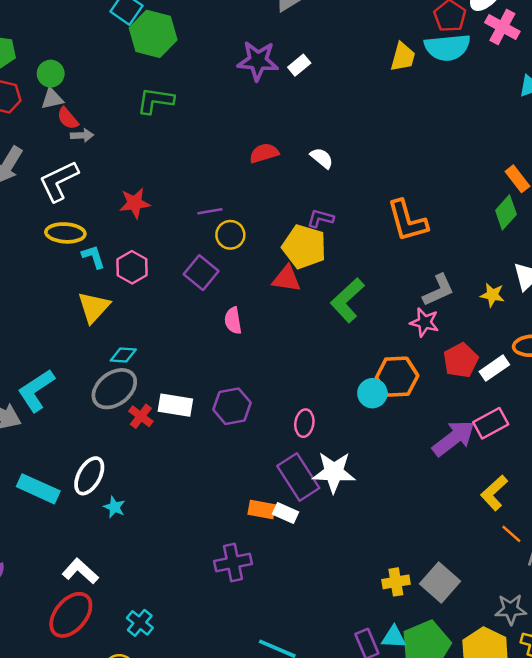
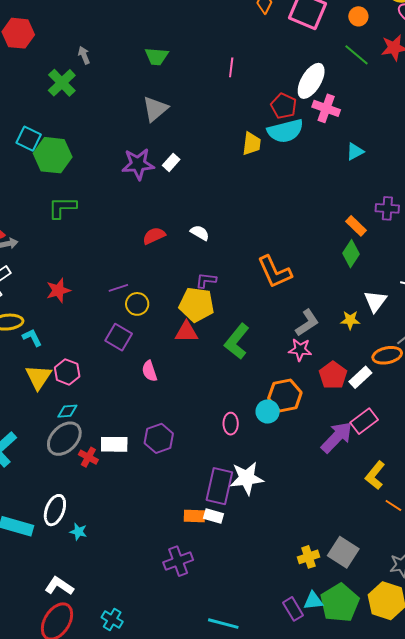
pink hexagon: (132, 267) -> (67, 372), moved
pink ellipse: (304, 423) -> (231, 424), moved
purple rectangle: (298, 477) -> (219, 486), turned 54

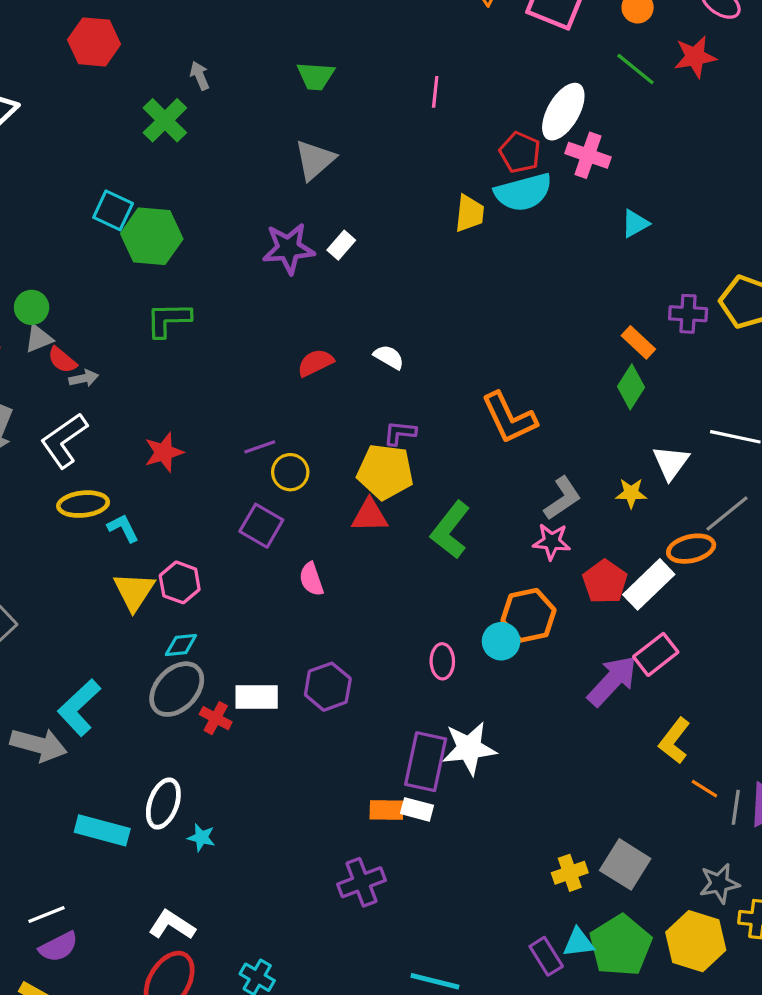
white rectangle: (360, 377) -> (649, 584), size x1.4

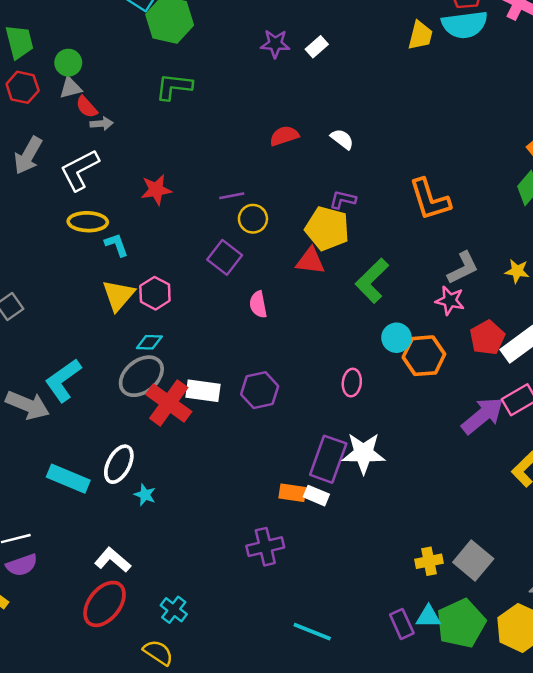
purple star: (289, 248) -> (275, 44), size x0.7
cyan circle: (501, 641) -> (396, 338), moved
red cross: (216, 718) -> (169, 403), size x1.8

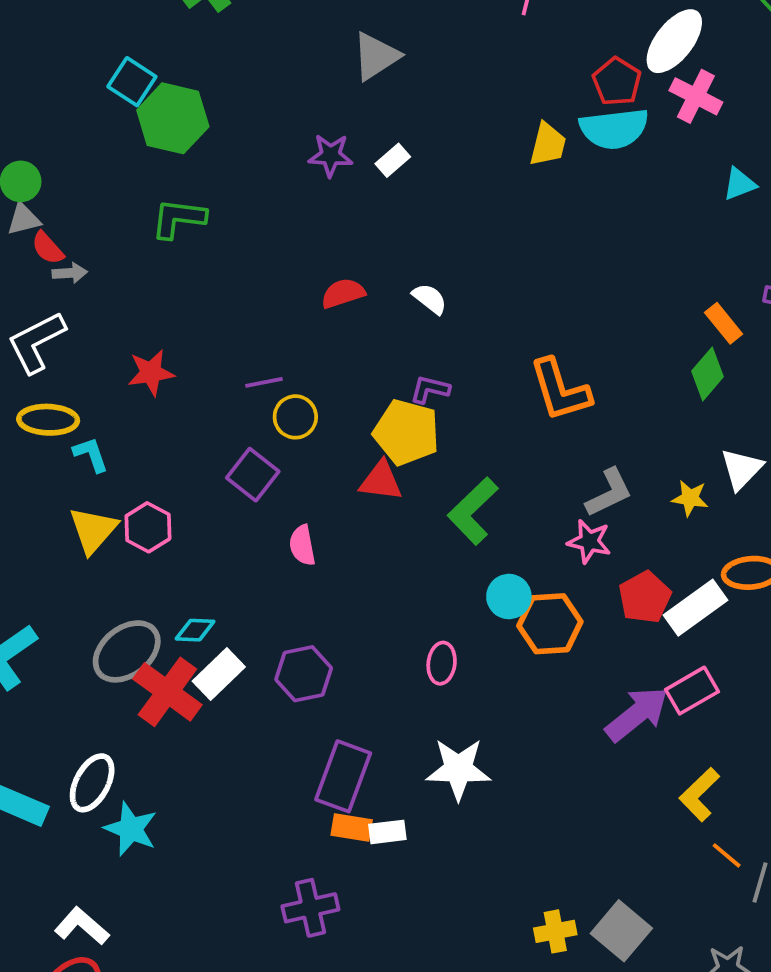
cyan diamond: (149, 342) -> (195, 630), moved
white rectangle: (203, 391) -> (219, 674), turned -52
purple rectangle: (328, 459) -> (343, 776), moved
cyan star: (145, 495) -> (131, 829), size x1.6
white rectangle: (316, 496) -> (387, 832), turned -30

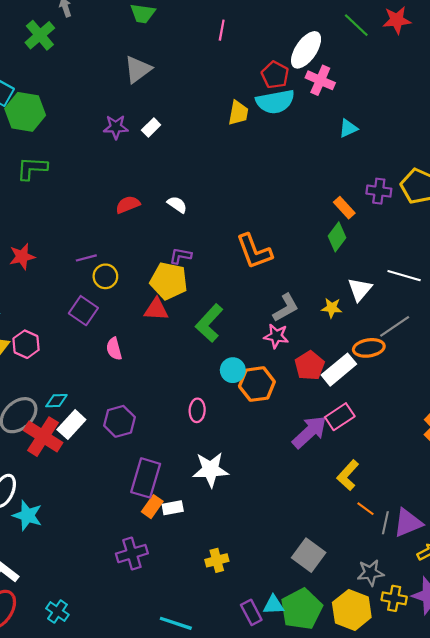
orange rectangle: (352, 827) -> (152, 507), turned -60
yellow cross: (555, 931) -> (217, 560), moved

